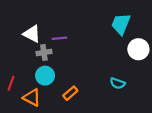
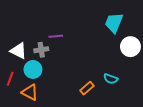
white triangle: (32, 34) -> (18, 51), moved
cyan circle: (45, 76) -> (33, 69), moved
orange rectangle: (70, 93) -> (87, 88), moved

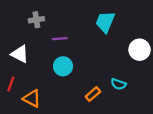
cyan trapezoid: (114, 23) -> (105, 22), moved
gray cross: (41, 50) -> (36, 20), moved
cyan circle: (33, 69) -> (63, 66), moved

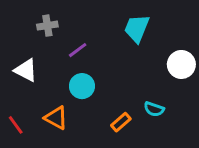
purple line: (60, 39) -> (78, 50), turned -32
red line: (11, 84) -> (16, 125), moved, turned -56
orange triangle: (32, 98) -> (56, 118), moved

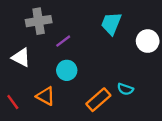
gray cross: (47, 26) -> (39, 21), size x1.5
white circle: (181, 64) -> (148, 41), moved
orange rectangle: (121, 122) -> (98, 100), size x1.5

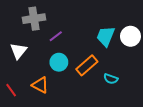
cyan trapezoid: (111, 23) -> (106, 36), moved
white triangle: (21, 57) -> (18, 51), turned 42
orange rectangle: (98, 100) -> (87, 65), moved

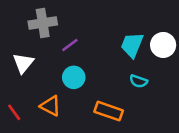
orange rectangle: (87, 65) -> (109, 111), moved, turned 60
cyan semicircle: (111, 79) -> (138, 81), moved

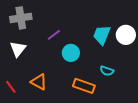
gray cross: (43, 23) -> (21, 18), moved
cyan circle: (74, 77) -> (71, 53), moved
cyan semicircle: (138, 81) -> (107, 71), moved

